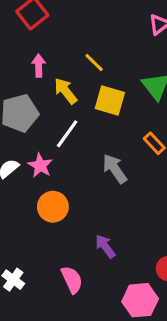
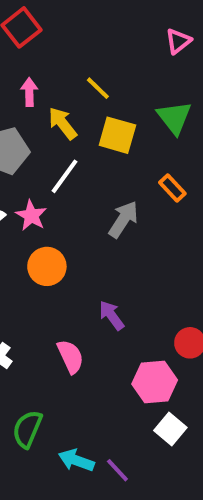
gray arrow: (115, 169) -> (123, 219), turned 68

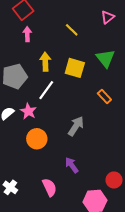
yellow line: (98, 88) -> (72, 30), moved
pink arrow: (29, 92) -> (27, 34), moved
yellow arrow: (63, 123) -> (45, 62), turned 36
gray arrow: (123, 219) -> (76, 126), moved

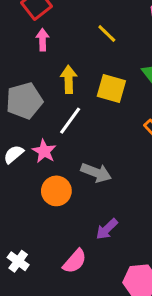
gray arrow: (76, 126) -> (96, 173), moved, turned 78
purple arrow: (72, 165) -> (107, 229), turned -98
pink semicircle: (49, 187) -> (75, 261), turned 66

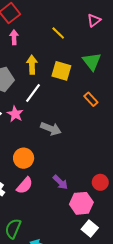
orange circle: (56, 191) -> (24, 158), moved
purple arrow: (107, 229) -> (60, 182), moved, turned -91
pink semicircle: (75, 261) -> (25, 185), moved

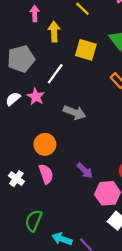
yellow arrow: (32, 65) -> (54, 32), moved
pink semicircle: (25, 185) -> (46, 174), turned -60

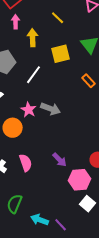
yellow square: (86, 50) -> (61, 54), turned -30
pink star: (36, 97) -> (29, 110), moved
orange circle: (45, 144) -> (13, 128), moved

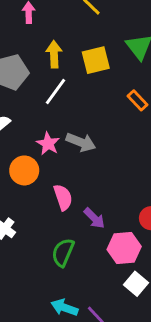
yellow arrow: (33, 38) -> (54, 54), moved
pink semicircle: (26, 163) -> (63, 197), moved
green semicircle: (15, 204) -> (63, 252), moved

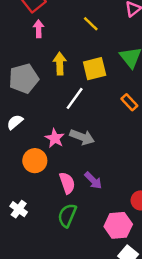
white line: (56, 91) -> (75, 98), moved
purple arrow: (94, 218) -> (93, 181), moved
green semicircle: (63, 252) -> (67, 215), moved

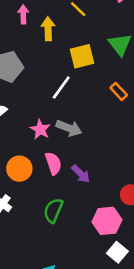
yellow arrow: (60, 64) -> (48, 29), moved
orange circle: (35, 161) -> (19, 169), moved
pink semicircle: (67, 183) -> (53, 163), moved

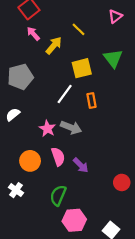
pink arrow: (23, 14) -> (33, 34), turned -40
yellow arrow: (48, 29) -> (54, 45), turned 42
orange rectangle: (119, 91) -> (92, 101), moved, turned 32
pink hexagon: (107, 221) -> (74, 220), moved

